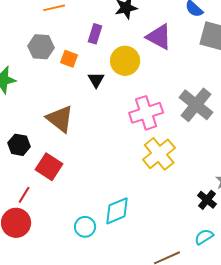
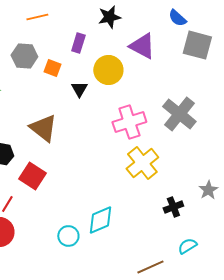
black cross: (207, 200) -> (173, 207), moved, turned 30

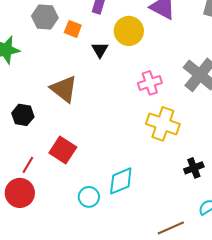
pink cross: (129, 122) -> (150, 83), size x0.7
yellow cross: (142, 163) -> (163, 124), turned -32
red square: (32, 176) -> (63, 150), moved

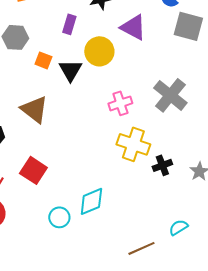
orange square: (73, 29) -> (43, 60), moved
black triangle: (100, 50) -> (70, 70), size x1.4
black cross: (194, 168) -> (162, 165), moved

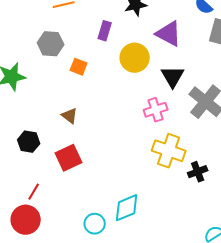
black triangle: (70, 70) -> (173, 77), moved
brown triangle: (34, 109) -> (70, 116), size x0.6
red square: (33, 170) -> (69, 158), moved, turned 32

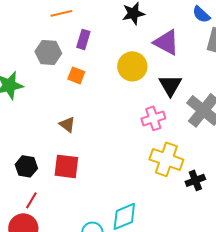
purple rectangle: (105, 31) -> (83, 39), moved
black hexagon: (29, 142) -> (26, 166), moved
red square: (69, 158) -> (66, 166), turned 32

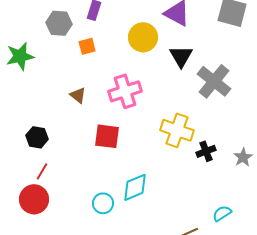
orange square: (76, 75) -> (87, 46), turned -36
pink cross: (153, 118) -> (125, 91), moved, size x1.4
red square: (66, 166) -> (107, 136), moved

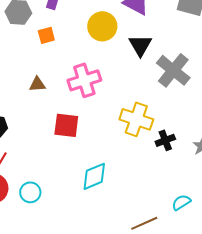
brown triangle: (78, 95) -> (37, 84), turned -42
cyan circle: (103, 203) -> (30, 192), moved

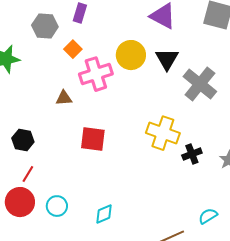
yellow circle: (102, 26) -> (131, 55), moved
orange square: (46, 35) -> (73, 49), turned -30
pink cross: (84, 80) -> (96, 74), moved
cyan diamond: (94, 176) -> (104, 214), moved, size x0.7

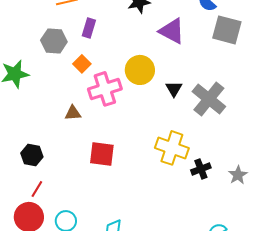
black triangle: (167, 59) -> (174, 89), moved, size x0.7

